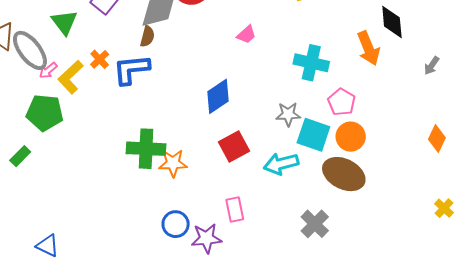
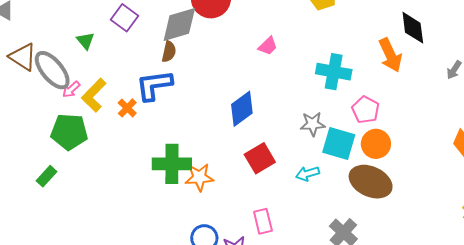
green triangle: (64, 22) -> (85, 41), size x0.7
orange cross: (100, 59) -> (127, 108), moved
cyan arrow: (281, 164) -> (308, 174), size x0.7

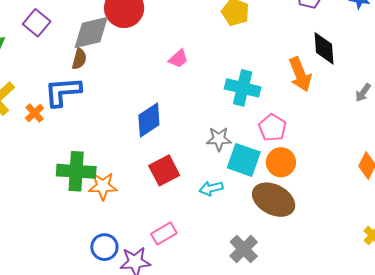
pink rectangle: (263, 221) -> (164, 233), turned 70

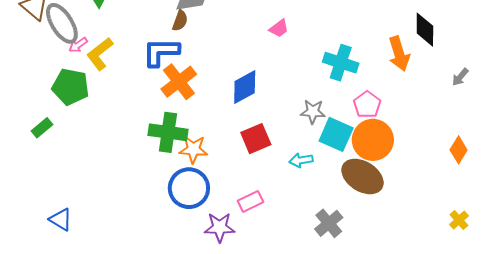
orange cross: (35, 113) -> (179, 82), moved, size x1.8
orange circle: (281, 162) -> (373, 140), size x1.4
blue circle: (104, 247) -> (189, 188), moved, size x1.5

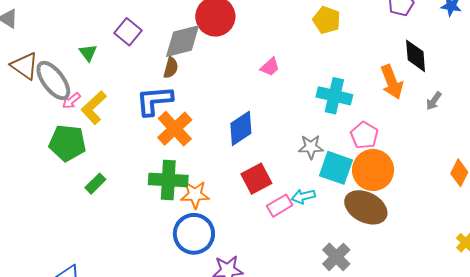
gray arrow: (460, 77) -> (434, 101), moved
green rectangle: (42, 128) -> (95, 184), moved
pink rectangle: (251, 201) -> (280, 206), moved

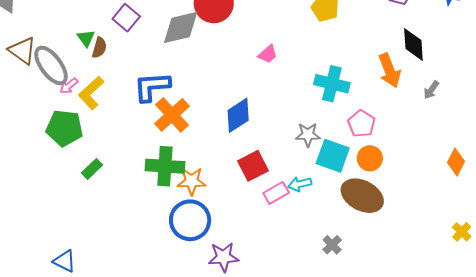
brown semicircle: (171, 68) -> (99, 48), moved
orange circle: (373, 170) -> (370, 158), size x0.6
gray cross: (336, 257) -> (332, 245), size x0.7

